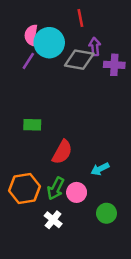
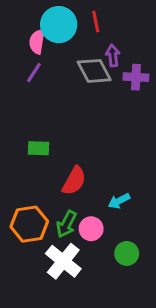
cyan circle: (49, 43) -> (59, 25), moved
gray diamond: (79, 60) -> (94, 71), turned 52
white cross: (53, 220) -> (63, 261), size x1.6

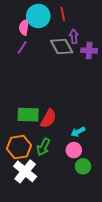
green rectangle: (39, 148) -> (28, 115), moved, size x1.5
pink circle: (91, 229) -> (74, 150), moved
white cross: (63, 261) -> (25, 171), moved

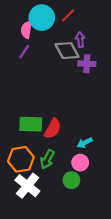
red line: (63, 14) -> (68, 15), turned 56
purple cross: (89, 51) -> (87, 64), moved
green circle: (83, 166) -> (71, 180), moved

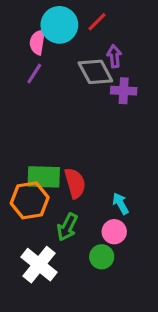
red semicircle: (53, 129) -> (75, 183), turned -45
cyan arrow: (85, 143) -> (120, 204), turned 88
orange hexagon: (21, 159) -> (30, 200), moved

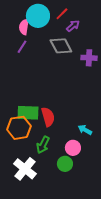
purple arrow: (114, 56) -> (73, 26), moved, turned 56
purple cross: (124, 91) -> (89, 58), moved
cyan arrow: (120, 204) -> (85, 130), moved, turned -32

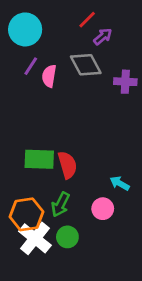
cyan circle: (38, 16) -> (25, 29), moved
pink semicircle: (24, 27) -> (49, 76), moved
orange hexagon: (19, 128) -> (27, 214), moved
green circle: (65, 164) -> (67, 237), moved

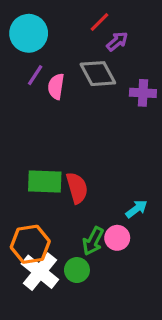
cyan arrow: (120, 183) -> (137, 209), turned 114
green arrow: (60, 204) -> (93, 241), moved

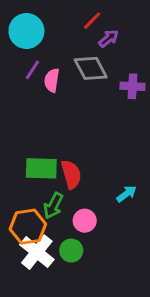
pink circle: (117, 238) -> (85, 221), moved
green arrow: (93, 241) -> (53, 206), moved

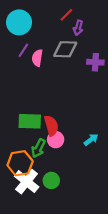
purple arrow: (109, 38) -> (78, 28), turned 144
gray diamond: (91, 68) -> (65, 49), turned -60
pink circle: (85, 221) -> (56, 140), moved

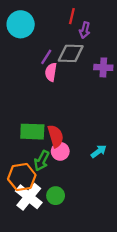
red line: (66, 15) -> (72, 16), turned -32
purple line: (23, 50) -> (46, 57), moved
pink semicircle: (37, 58) -> (51, 72), moved

